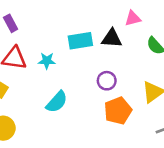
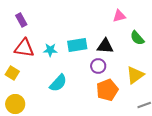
black triangle: (112, 38) -> (105, 46), moved
cyan rectangle: (80, 41) -> (77, 45), moved

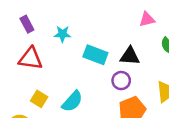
cyan rectangle: (77, 45) -> (95, 55), turned 30
cyan star: (50, 50) -> (62, 34), moved
yellow square: (12, 73) -> (39, 99), moved

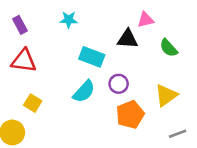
cyan star: (62, 34) -> (69, 20), moved
black triangle: (130, 56) -> (128, 39), moved
cyan semicircle: (72, 101) -> (84, 91), moved

